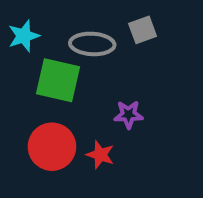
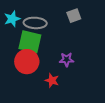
gray ellipse: (92, 44) -> (35, 23), moved
red circle: (52, 147) -> (27, 62), moved

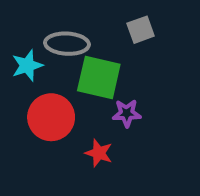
cyan star: (12, 19) -> (27, 66), moved
green square: (30, 42) -> (99, 77), moved

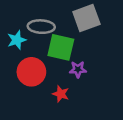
gray square: (141, 30) -> (86, 18), size x1.6

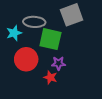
purple star: (78, 69) -> (58, 63), moved

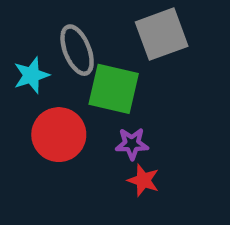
gray ellipse: (34, 22) -> (77, 50), turned 65
red star: (50, 77) -> (143, 180), moved

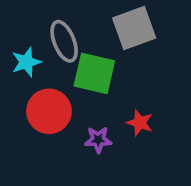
purple star: (132, 144) -> (98, 140), moved
red star: (143, 180) -> (140, 123), moved

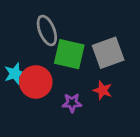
gray square: (134, 28) -> (108, 53), moved
cyan star: (26, 62) -> (15, 74), moved

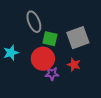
green square: (69, 54) -> (50, 39), size x0.7
red circle: (36, 82) -> (43, 59), moved

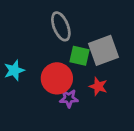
gray ellipse: (34, 22) -> (61, 26), moved
green square: (50, 39) -> (80, 56), moved

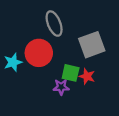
green square: (80, 56) -> (71, 73), moved
red circle: (57, 78) -> (39, 53), moved

